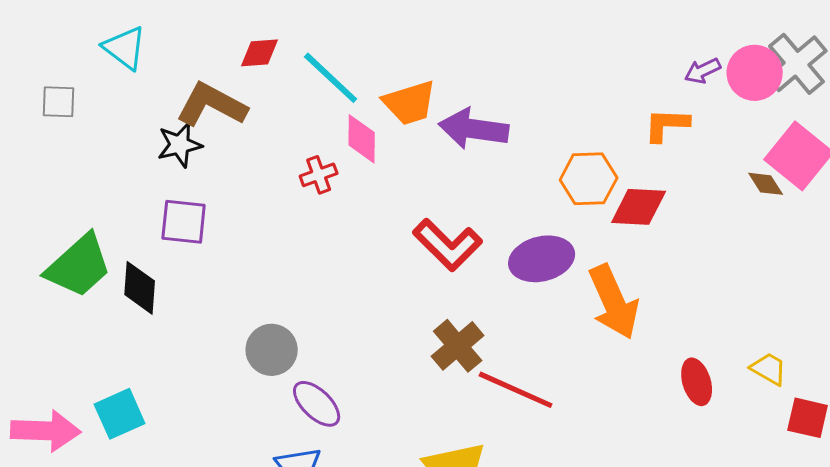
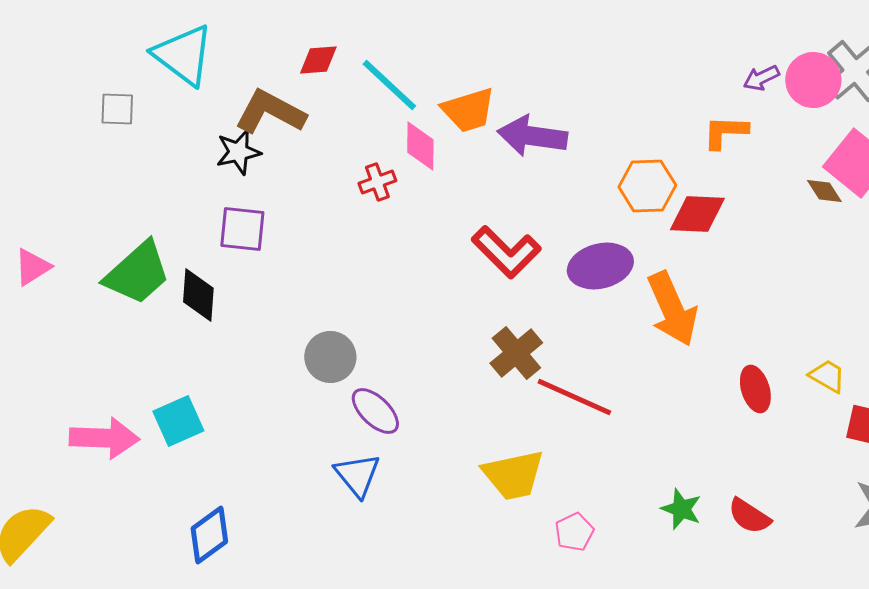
cyan triangle: (125, 48) -> (183, 55), size x1.4

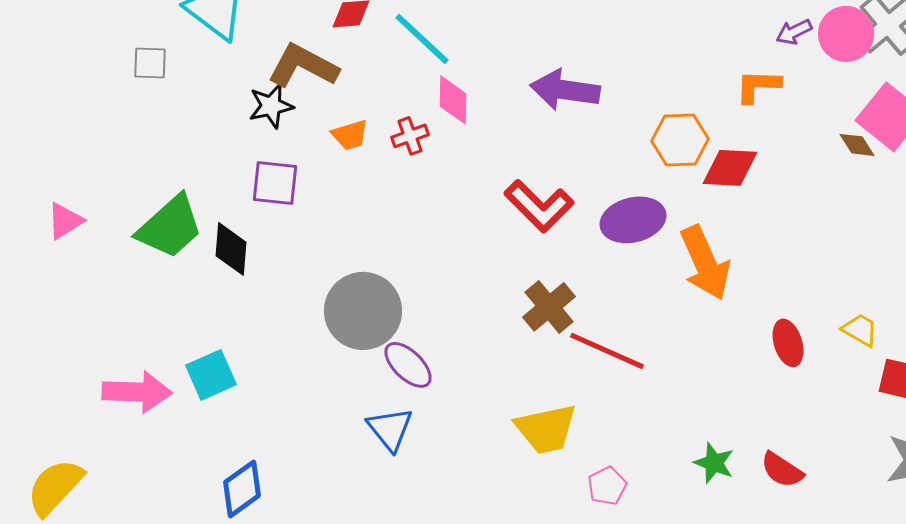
orange trapezoid: (468, 110) -> (350, 135), moved, size x0.7
gray circle: (330, 357) -> (363, 311), size x1.5

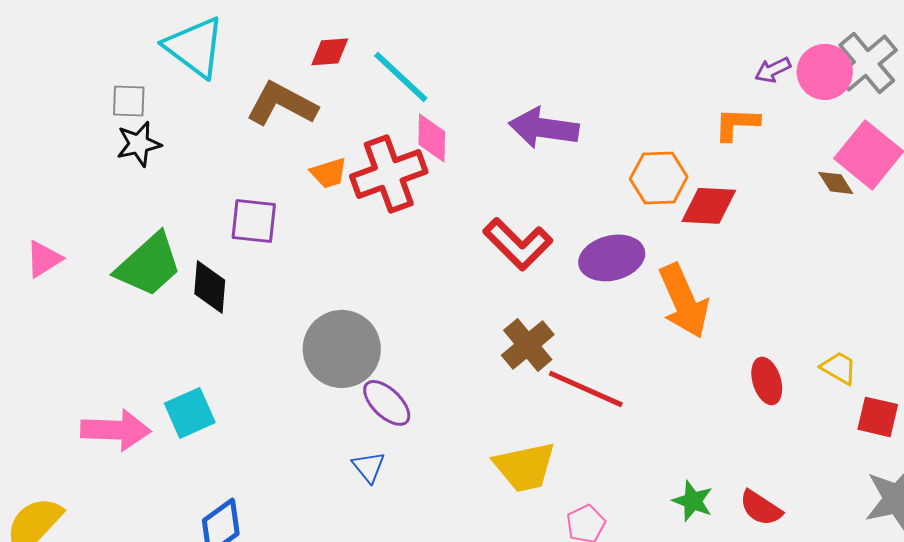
black star: (271, 106) -> (139, 144), moved
red cross: (410, 136) -> (389, 174), size x2.0
blue triangle: (390, 429) -> (369, 467), size x0.7

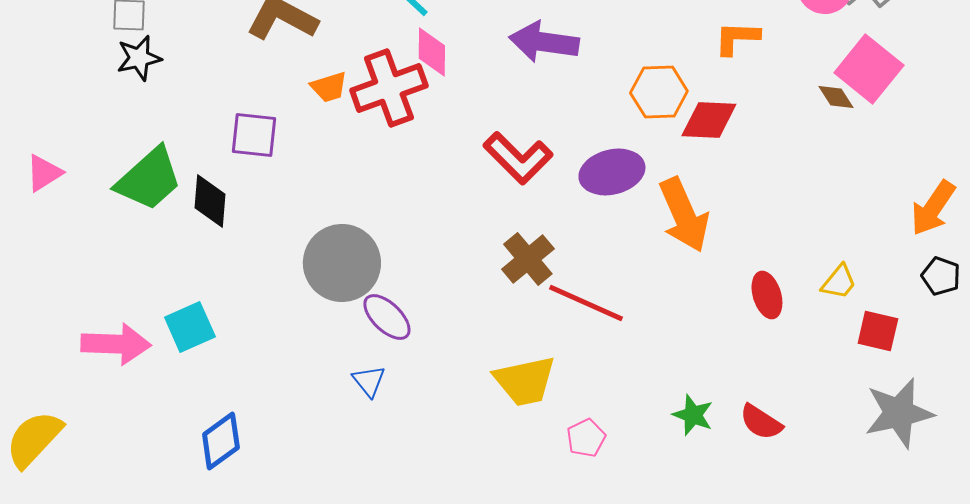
yellow trapezoid: (839, 368) -> (839, 282), turned 99

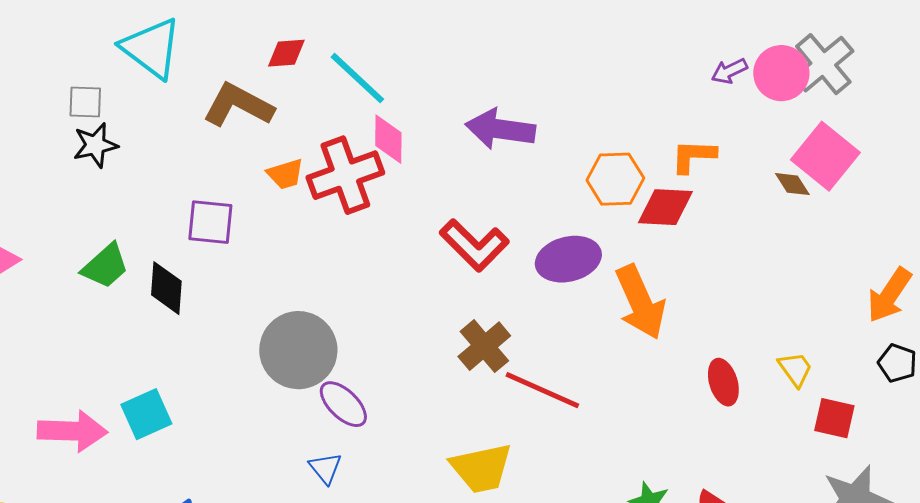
orange L-shape: (737, 38) -> (693, 156), moved
green trapezoid: (149, 179) -> (105, 266), size x0.7
yellow trapezoid: (839, 282) -> (795, 369), turned -75

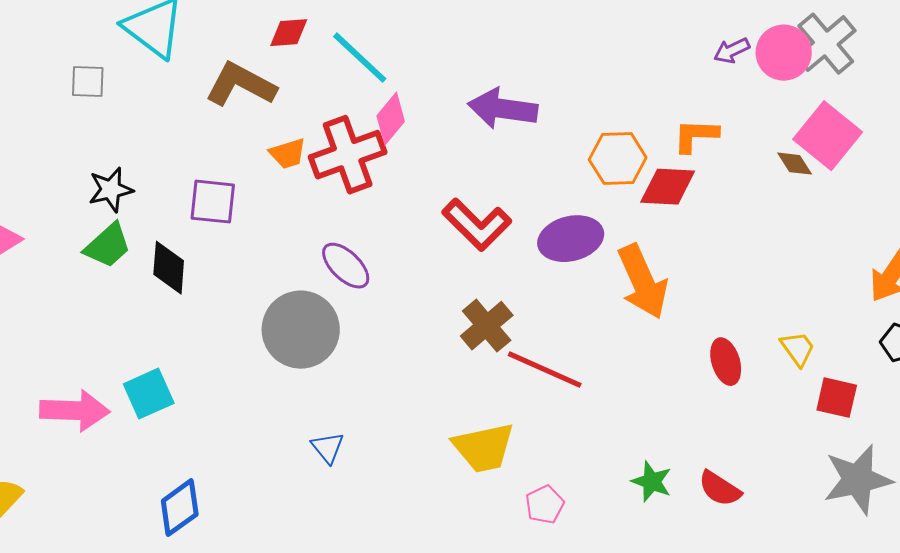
pink diamond: (388, 139) -> (391, 119), turned 39
black star: (95, 145) -> (111, 190), moved
purple ellipse: (343, 404) -> (346, 266), moved

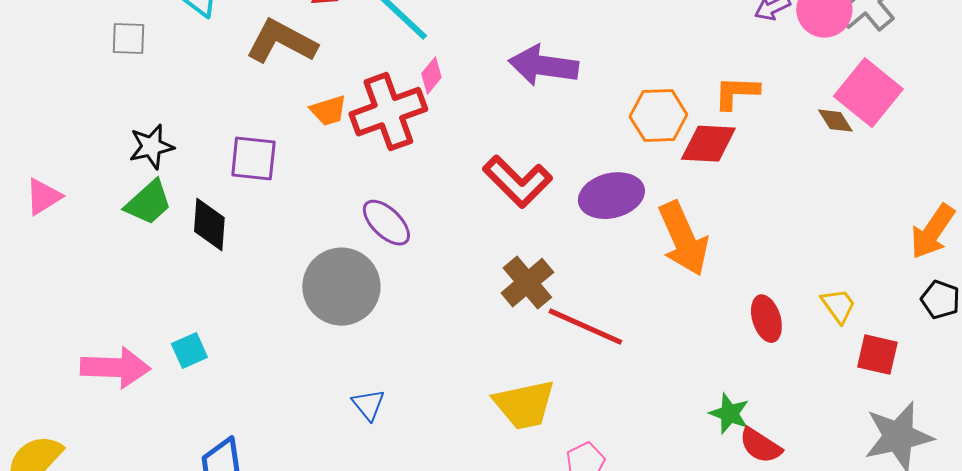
pink diamond: (391, 119) -> (431, 76), size x0.7
cyan square: (149, 394) -> (189, 351), size x0.7
green star: (652, 482) -> (729, 414), moved

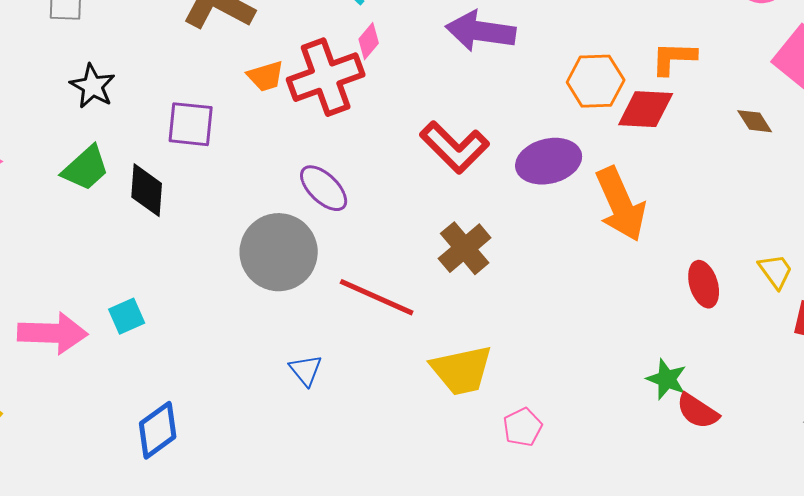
brown diamond: (835, 121) -> (755, 121), moved
black star: (151, 147) -> (93, 86), moved, turned -30
red line: (585, 327) -> (377, 297), moved

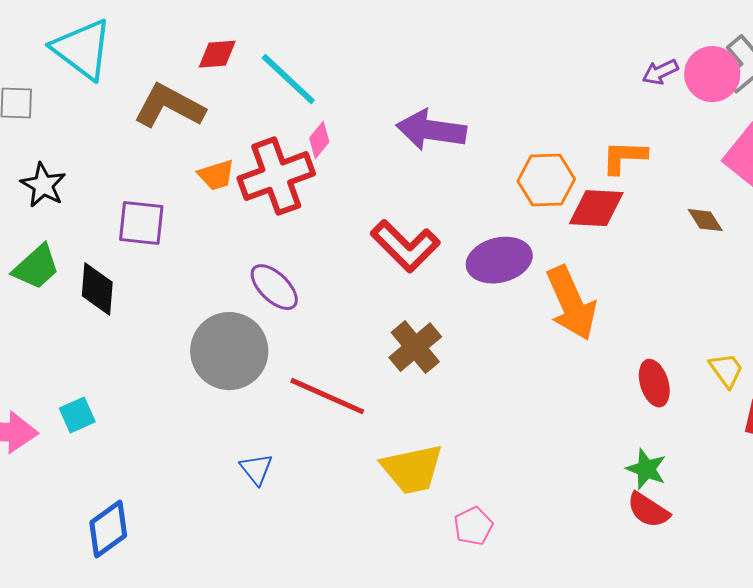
green star: (667, 379) -> (646, 469), moved

